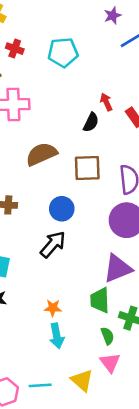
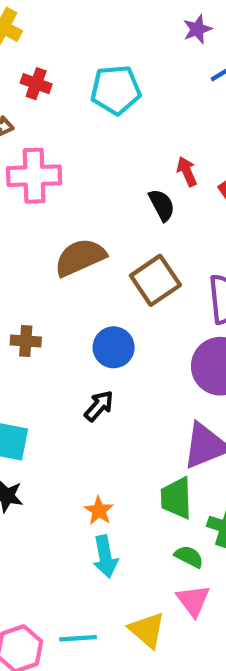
black semicircle: (91, 122) -> (162, 205), turned -54
brown square: (87, 168) -> (155, 280), turned -32
black arrow: (53, 244) -> (99, 406), size x0.7
orange star: (53, 308) -> (99, 511), turned 30
green semicircle: (107, 336) -> (189, 557), turned -42

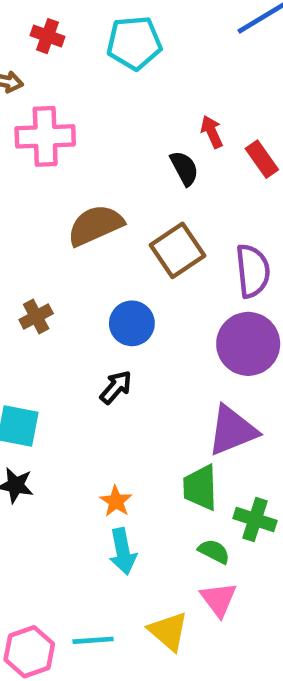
brown cross: (26, 341) -> (36, 317), turned -32

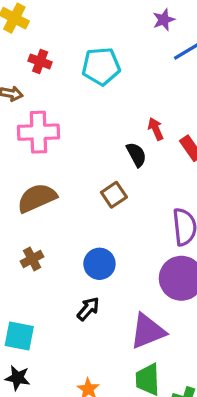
brown semicircle: (95, 225) -> (37, 198), moved
brown square: (177, 250) -> (114, 195), moved, size x0.7
purple triangle: (232, 431) -> (148, 331), moved

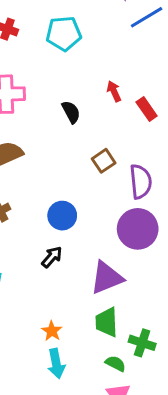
black semicircle: (136, 155) -> (71, 112), moved
brown square: (114, 195) -> (104, 161), moved

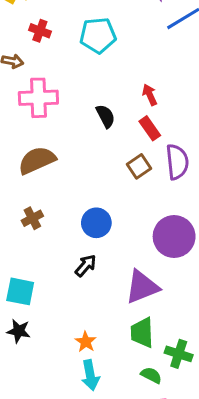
red rectangle: (147, 109) -> (150, 128), moved
purple semicircle: (141, 182) -> (177, 162), moved

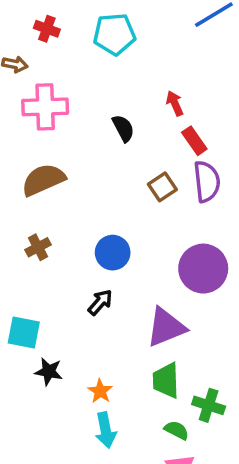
red rectangle: (150, 128) -> (194, 141), moved
black star: (19, 331) -> (49, 372), moved

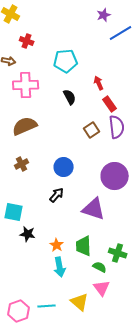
cyan pentagon: (114, 34) -> (66, 61), moved
purple triangle: (166, 327) -> (94, 209), turned 40
green trapezoid: (166, 380) -> (84, 246), moved

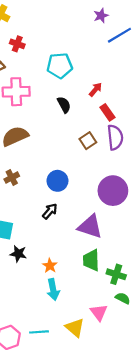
red arrow: (99, 83) -> (96, 90), turned 64
green trapezoid: (84, 246) -> (91, 260), moved
green semicircle: (100, 267) -> (123, 298), moved

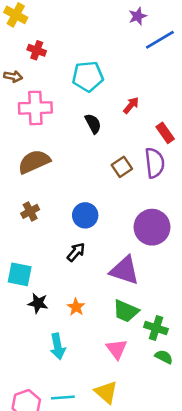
red rectangle: (107, 112) -> (165, 133), moved
green trapezoid: (91, 260) -> (126, 311), turned -65
orange star: (50, 266) -> (76, 307), moved
cyan arrow: (53, 290) -> (58, 346), moved
pink triangle: (99, 312) -> (117, 349), moved

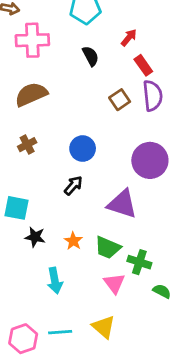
red rectangle: (165, 133) -> (143, 65), moved
green trapezoid: (126, 311) -> (108, 248), moved
green cross: (156, 328) -> (139, 262), moved

